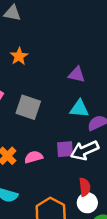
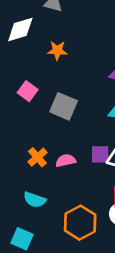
orange star: (19, 56) -> (57, 50), turned 30

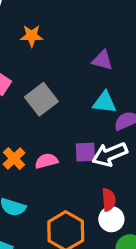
gray square: (64, 106) -> (41, 99), turned 32

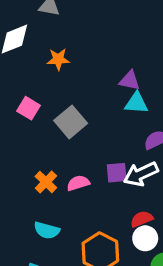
cyan triangle: (105, 102) -> (136, 103), moved
red semicircle: (109, 200) -> (142, 219), turned -105

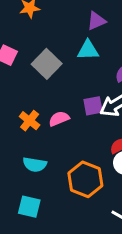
purple triangle: (130, 81) -> (96, 21), turned -30
cyan triangle: (136, 103) -> (88, 50), moved

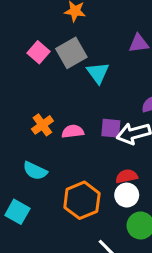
cyan triangle: (88, 50) -> (98, 73), moved, turned 40
gray square: (47, 64) -> (71, 53), moved

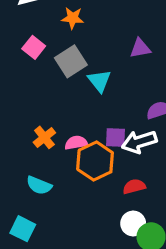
pink square: (39, 52) -> (34, 47), moved
white circle: (127, 195) -> (133, 223), moved
orange hexagon: (82, 200) -> (95, 161), moved

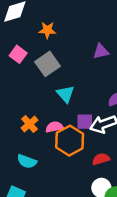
cyan triangle: (99, 81) -> (65, 94), moved

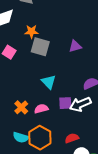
gray square: (47, 64) -> (40, 47), moved, turned -36
orange hexagon: (70, 141) -> (40, 138), moved
red semicircle: (101, 159) -> (72, 138), moved

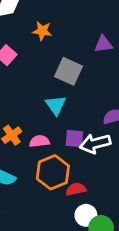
purple triangle: (75, 46) -> (103, 44), moved
gray square: (40, 47) -> (69, 71), moved
orange hexagon: (40, 138) -> (53, 172), moved

